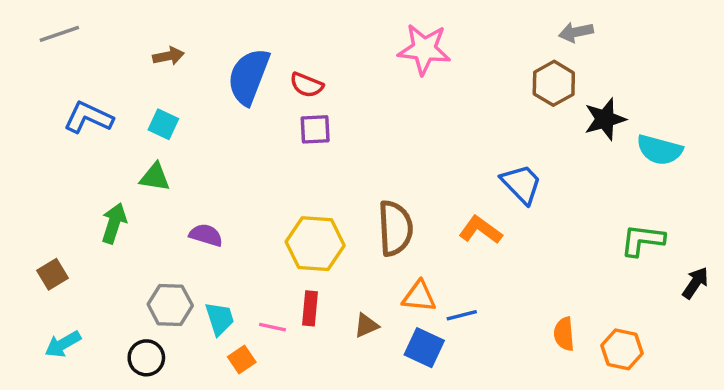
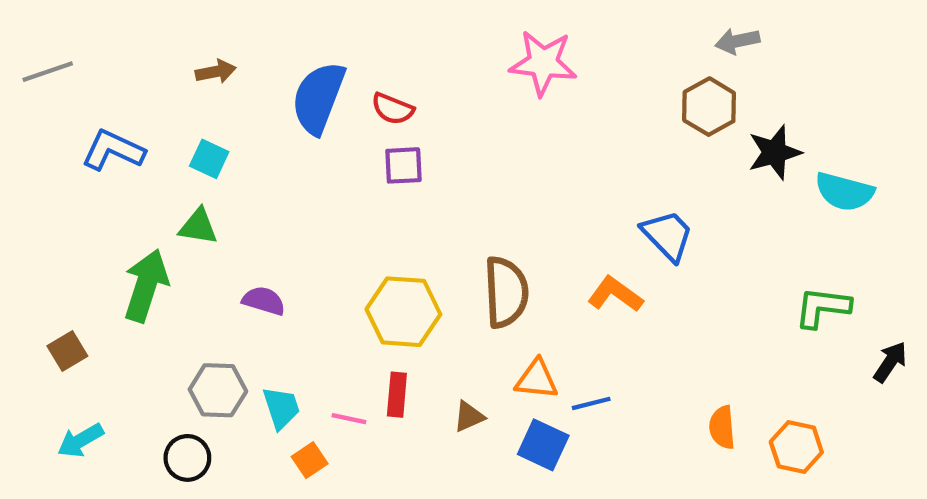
gray line: (59, 34) -> (48, 72), moved
green arrow: (114, 223) -> (146, 286), size x1.4

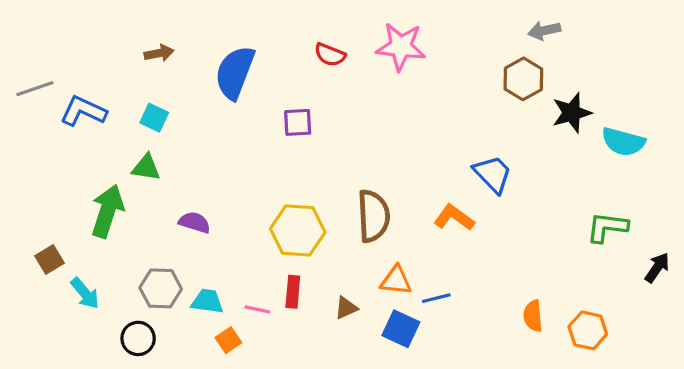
gray line: (48, 72) -> (35, 89), moved
red semicircle: (393, 109) -> (330, 55), moved
cyan trapezoid: (281, 408) -> (207, 301), turned -64
cyan arrow: (80, 440) -> (85, 293), moved, turned -100

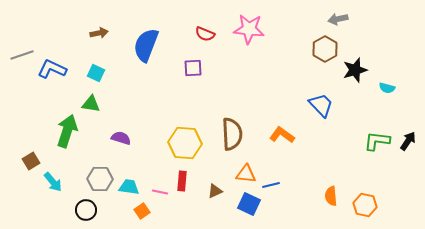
purple square: (298, 122) -> (193, 68), moved
cyan semicircle: (623, 142) -> (387, 88), size x0.6
blue trapezoid: (493, 174) -> (321, 105), moved
black arrow: (657, 268) -> (408, 141), moved

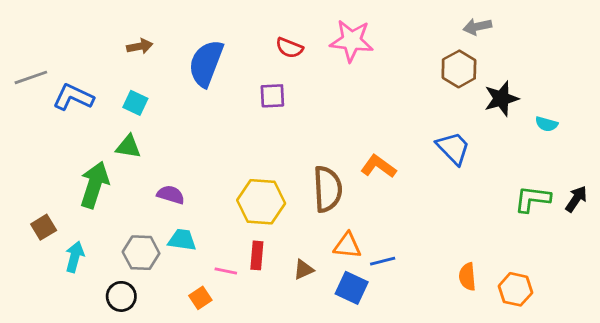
orange L-shape: (282, 135) -> (378, 166), moved
cyan arrow: (53, 182) -> (75, 257), turned -125
cyan trapezoid: (129, 187) -> (182, 240), moved

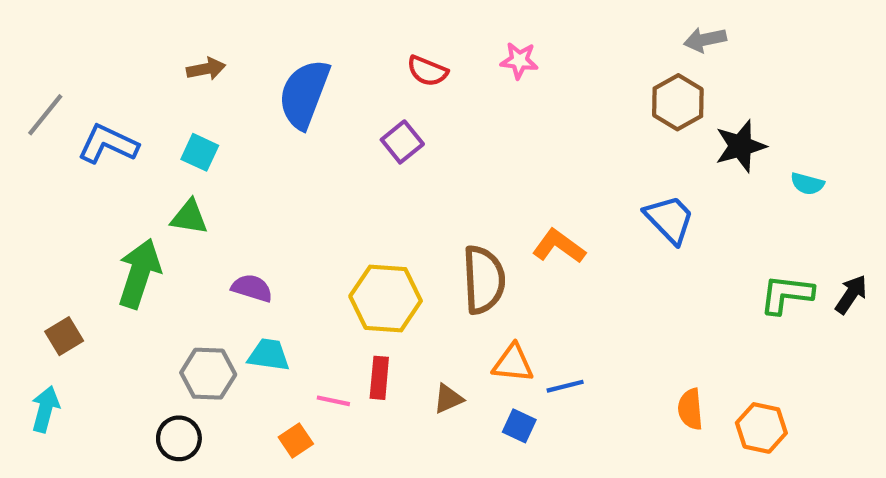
pink star: (352, 41) -> (519, 61), size x0.6
gray line: (31, 77) -> (45, 115), turned -32
purple square: (272, 96) -> (402, 142), turned -36
cyan arrow: (75, 257) -> (45, 409), moved
blue square: (352, 288) -> (519, 426), size x0.7

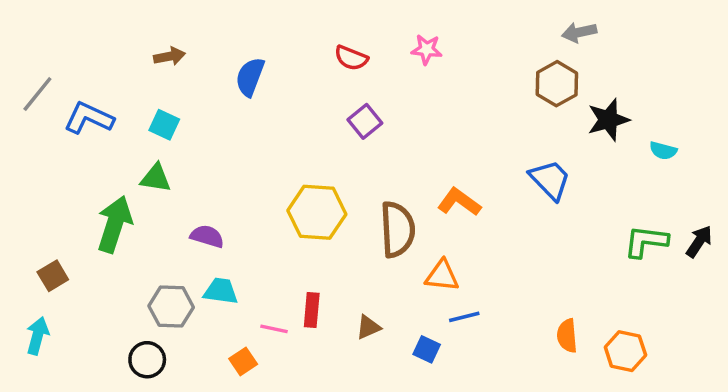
blue semicircle: (304, 94) -> (250, 77), size x0.7
purple square: (402, 142) -> (365, 121), moved
yellow hexagon: (386, 298) -> (317, 212), moved
orange triangle: (513, 363) -> (442, 276), moved

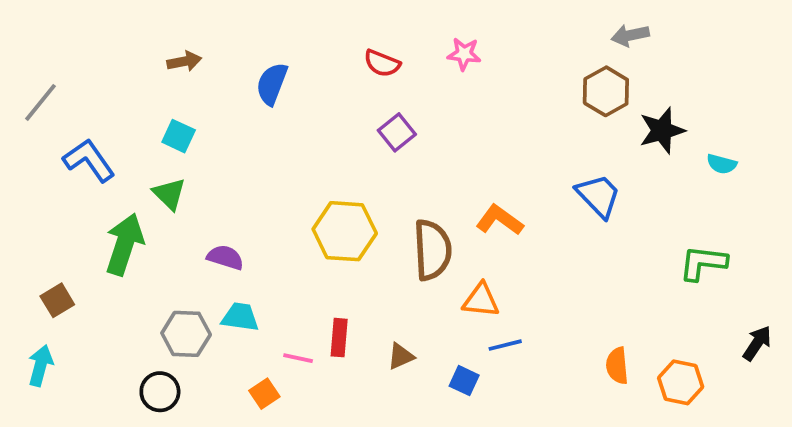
blue L-shape: (89, 118) -> (89, 160), moved, turned 30
green triangle: (156, 178) -> (169, 194), turned 36
black arrow: (699, 241) -> (757, 343), moved

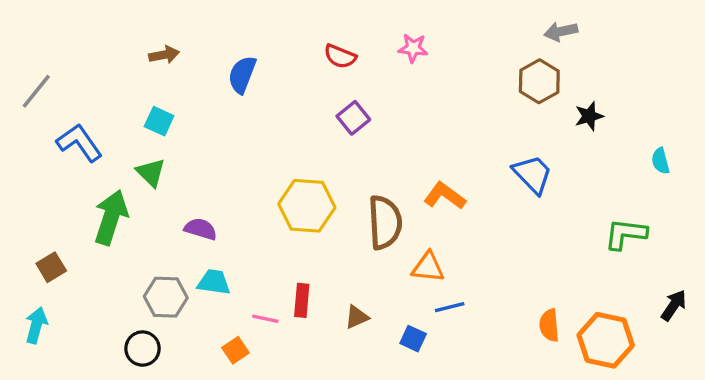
black star: (662, 130) -> (589, 116), size x0.7
cyan semicircle: (722, 164) -> (660, 161), moved, turned 60
orange hexagon: (681, 382) -> (606, 340), size x1.4

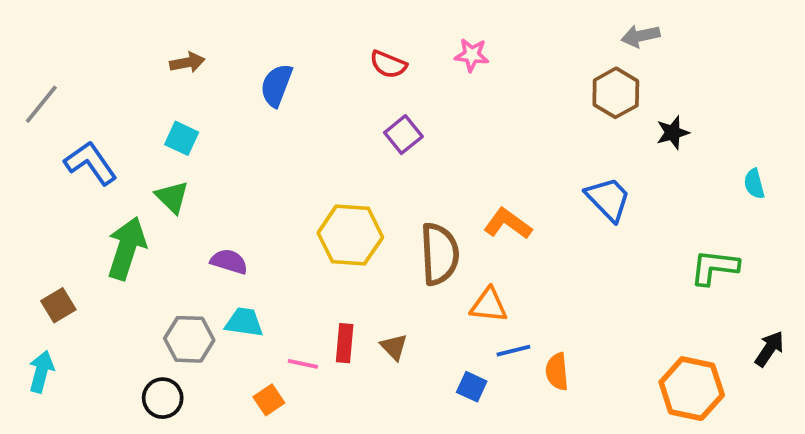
brown triangle: (357, 317) -> (394, 347), moved, turned -50
orange semicircle: (549, 325) -> (557, 372), moved

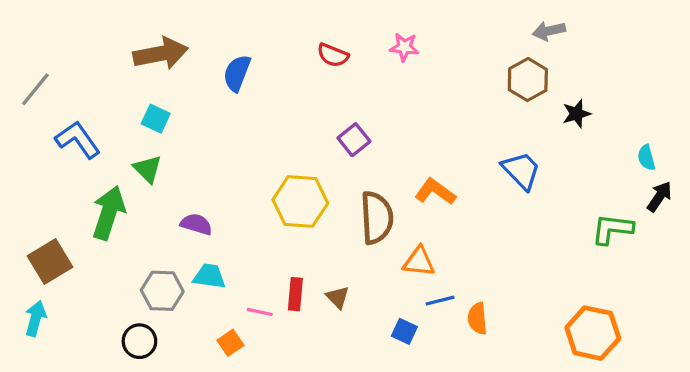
brown arrow: (187, 62) -> (161, 54), size x1.8
purple square: (403, 135) -> (354, 140), moved
brown square: (58, 305) -> (50, 262), size x1.5
black arrow: (769, 349) -> (659, 197), moved

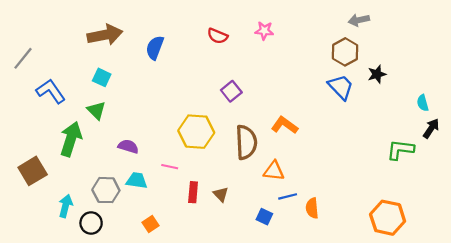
blue trapezoid: (521, 171) -> (341, 87), moved
pink line: (260, 312) -> (170, 167), moved
cyan arrow: (35, 318) -> (66, 206), moved

